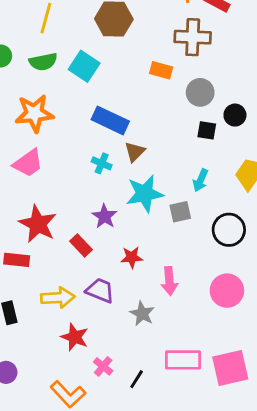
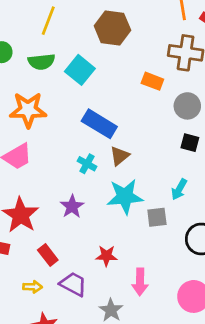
purple star: (104, 216) -> (72, 206), moved
red rectangle: (81, 245) -> (48, 255), moved
yellow arrow: (58, 298) -> (33, 287), size x0.6

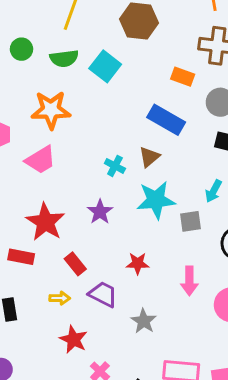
blue rectangle: (99, 124) -> (166, 120), moved
pink arrow: (140, 282) -> (189, 281), moved

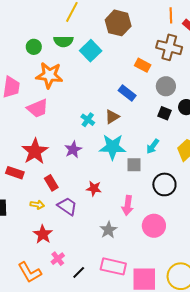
green circle: (22, 49) -> (34, 47), moved
blue rectangle: (166, 120) -> (127, 93), size x0.7
gray star: (144, 321) -> (108, 230), moved

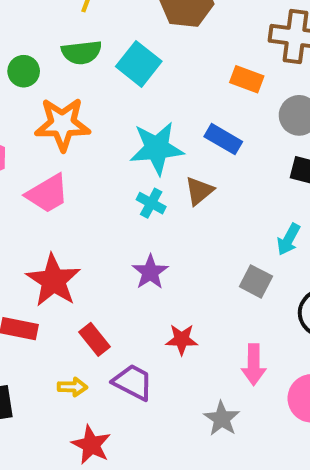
cyan star: (113, 147) -> (157, 148), moved
purple star: (73, 150) -> (150, 272), moved
gray square: (134, 165) -> (256, 281), turned 35

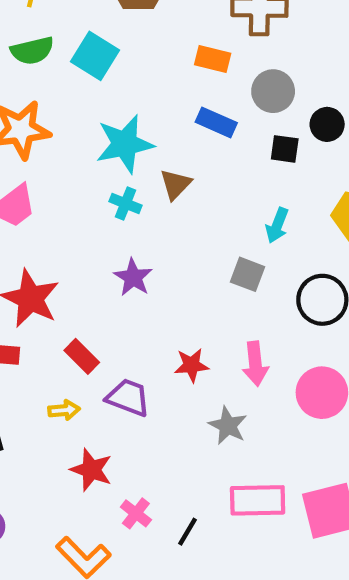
blue rectangle: (223, 139) -> (216, 122), moved
red star: (182, 339) -> (191, 365), moved

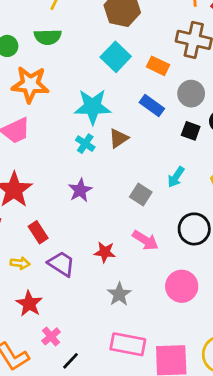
cyan square: (95, 56) -> (116, 57), moved
gray square: (248, 274) -> (141, 195), moved
pink arrow: (255, 364) -> (145, 240), moved, turned -64
black line: (188, 532) -> (70, 361), moved

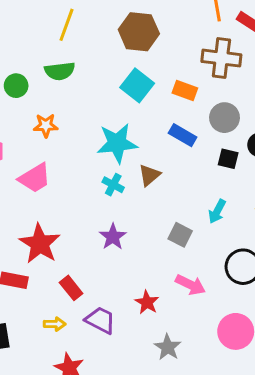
orange star: (30, 84) -> (46, 125), size x0.6
red star: (105, 252) -> (147, 302), turned 30

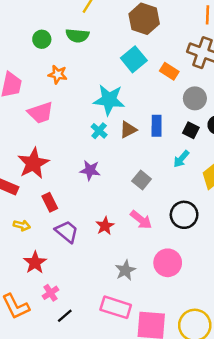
blue rectangle: (183, 135) -> (157, 126), moved, turned 48
cyan arrow: (217, 211) -> (181, 159), moved
purple star: (113, 237) -> (90, 170), turned 30
yellow arrow: (55, 324) -> (22, 225), moved
gray star: (168, 347) -> (125, 270), moved

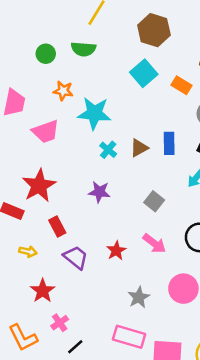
cyan star: (109, 100) -> (94, 113), moved

